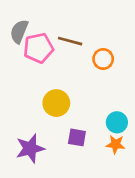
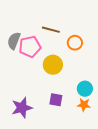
gray semicircle: (19, 31) -> (14, 41), moved
pink pentagon: (38, 48) -> (30, 47), moved
yellow circle: (56, 103) -> (53, 65), moved

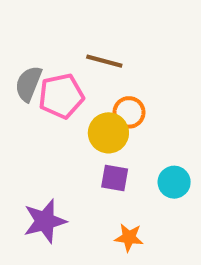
orange circle: (75, 43) -> (129, 112), moved
purple square: (56, 100) -> (115, 178), moved
orange star: (84, 105) -> (129, 238), moved

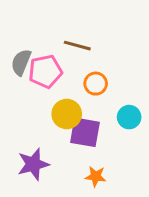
yellow circle: (108, 133) -> (67, 114), moved
purple square: (115, 178) -> (85, 132), size x1.5
cyan circle: (174, 182) -> (129, 117), moved

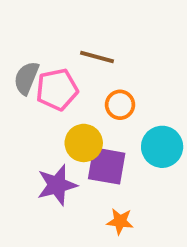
cyan circle: (129, 117) -> (162, 147), size x1.4
purple star: (33, 164) -> (57, 185), moved

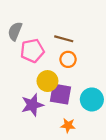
brown line: (97, 57) -> (64, 39), moved
gray semicircle: (26, 78) -> (15, 31), moved
cyan circle: (162, 147) -> (92, 99), moved

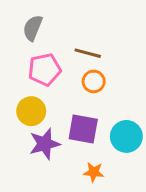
gray semicircle: (15, 31) -> (33, 28), moved
yellow circle: (47, 81) -> (31, 111), moved

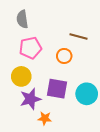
gray semicircle: (33, 28) -> (22, 19), turned -30
brown line: (88, 53) -> (79, 37), moved
orange star: (94, 172) -> (45, 118), moved

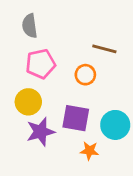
orange star: (45, 118) -> (89, 151), moved

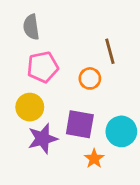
brown line: (104, 49) -> (110, 51), turned 60
orange star: (89, 151) -> (94, 159), turned 30

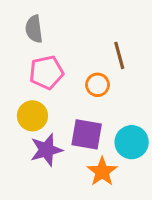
orange star: (94, 159) -> (102, 172), size x1.4

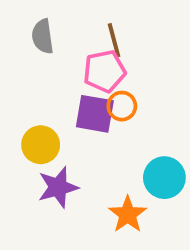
brown line: (119, 55) -> (114, 40), moved
pink pentagon: (46, 72) -> (104, 71), moved
purple square: (87, 134) -> (95, 114), moved

